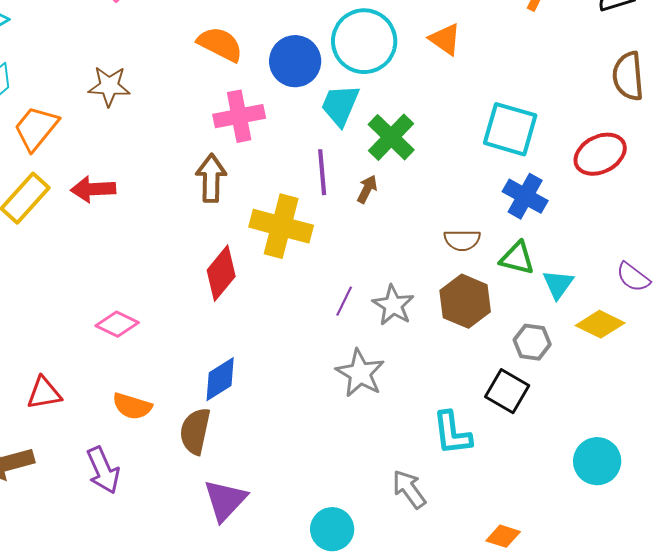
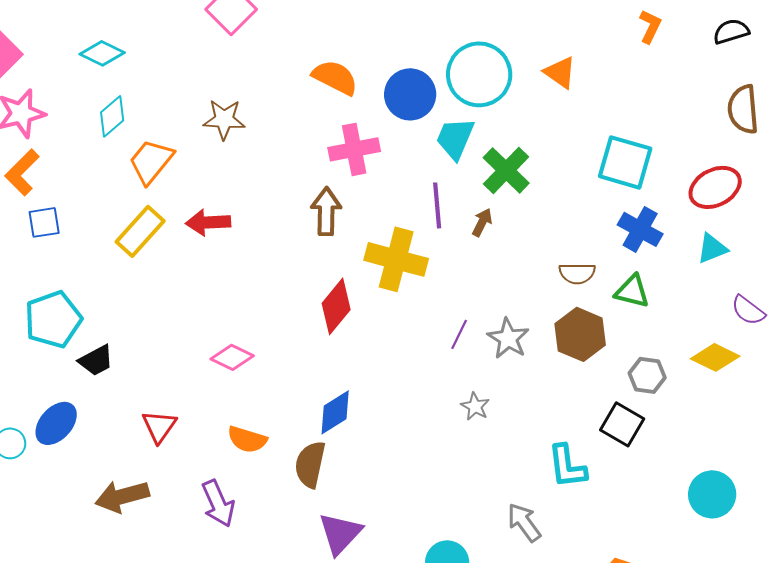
cyan triangle: (558, 284) -> (712, 248), moved, turned 32
gray star: (360, 373) -> (475, 406), size x0.6
red triangle: (44, 393) -> (159, 426), turned -45

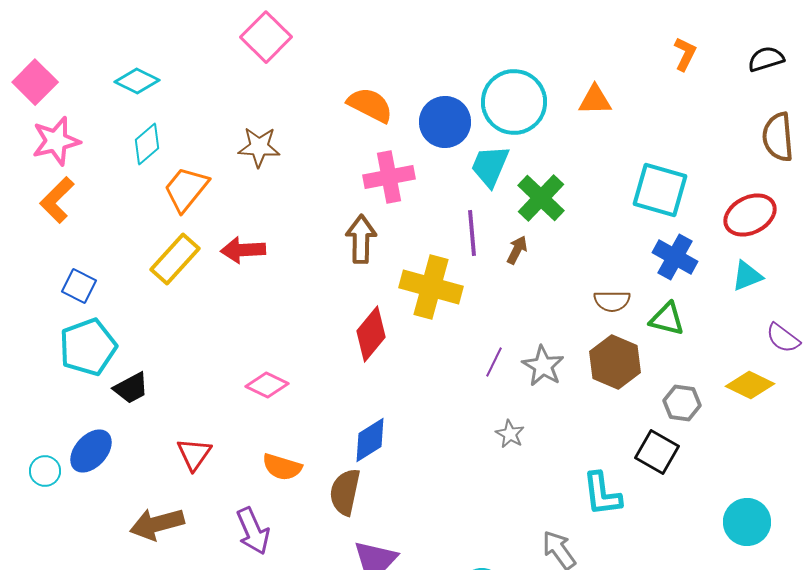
orange triangle: (560, 72) -> (595, 100), turned -36
blue square: (44, 222) -> (79, 286), moved, turned 36

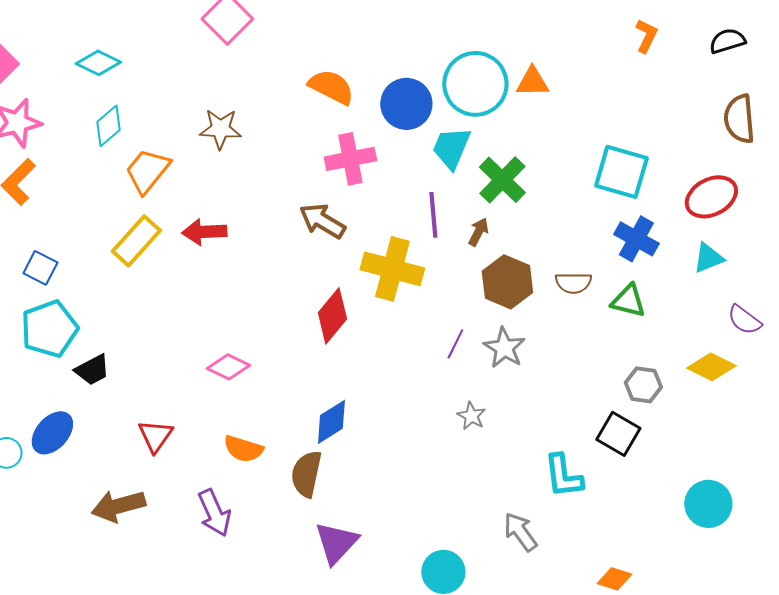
orange triangle: (595, 100) -> (532, 82), moved
brown arrow: (361, 239) -> (322, 221), turned -60
brown hexagon: (615, 362) -> (507, 282), moved

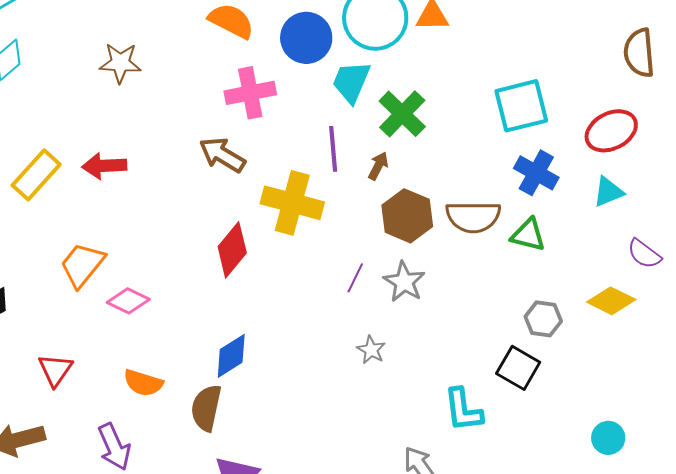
orange trapezoid: (147, 171) -> (82, 265), moved
cyan square: (621, 172) -> (521, 106), turned -30
brown semicircle: (573, 283) -> (473, 217), size x1.5
cyan circle: (708, 504) -> (608, 438), size x0.7

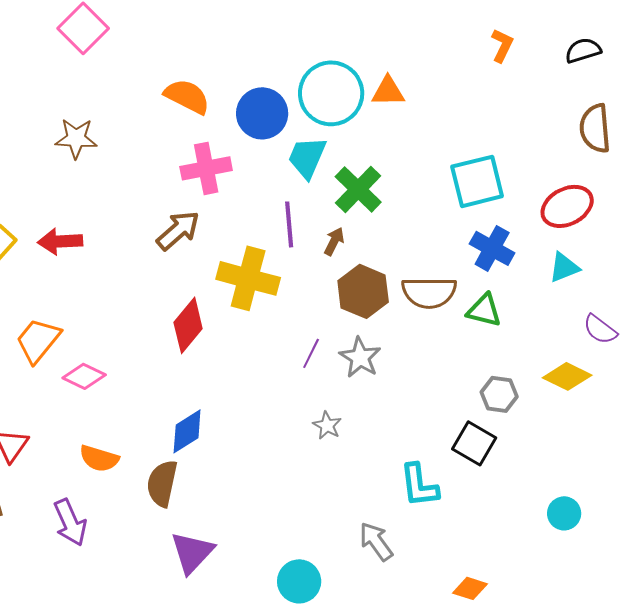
brown arrow: (222, 155) -> (178, 230), turned 108

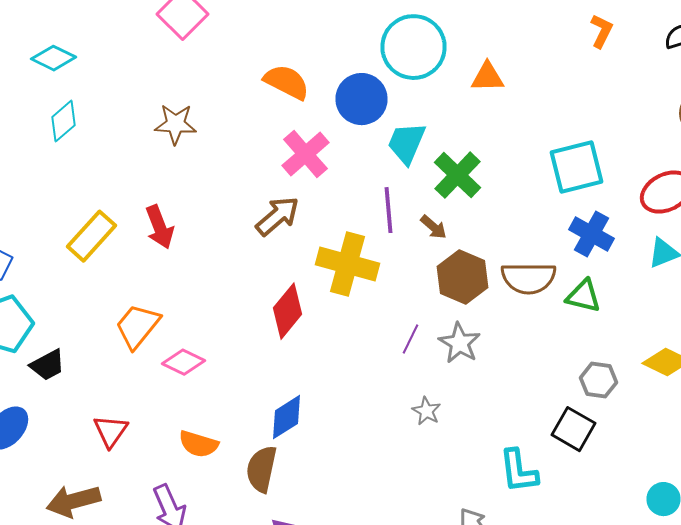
cyan circle: (331, 93) -> (414, 47), moved
pink cross: (206, 168) -> (306, 154), turned -30
red arrow: (60, 241) -> (160, 227), turned -108
brown arrow: (334, 241) -> (434, 227), turned 104

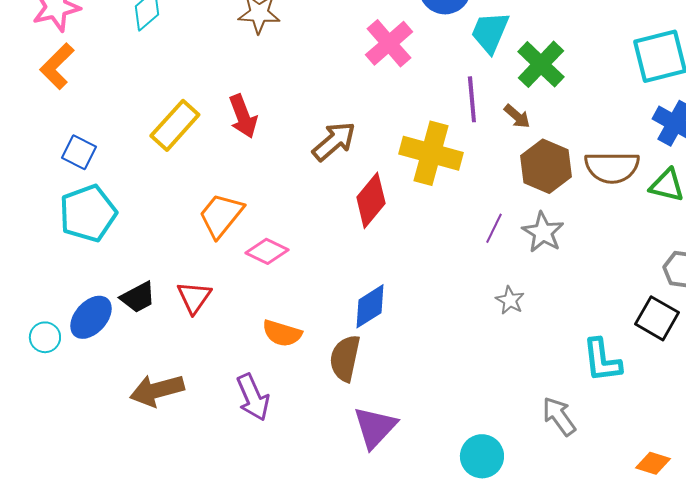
brown arrow: (278, 216) -> (334, 141), moved
black trapezoid: (48, 365) -> (138, 297), moved
red triangle: (110, 431) -> (194, 297), moved

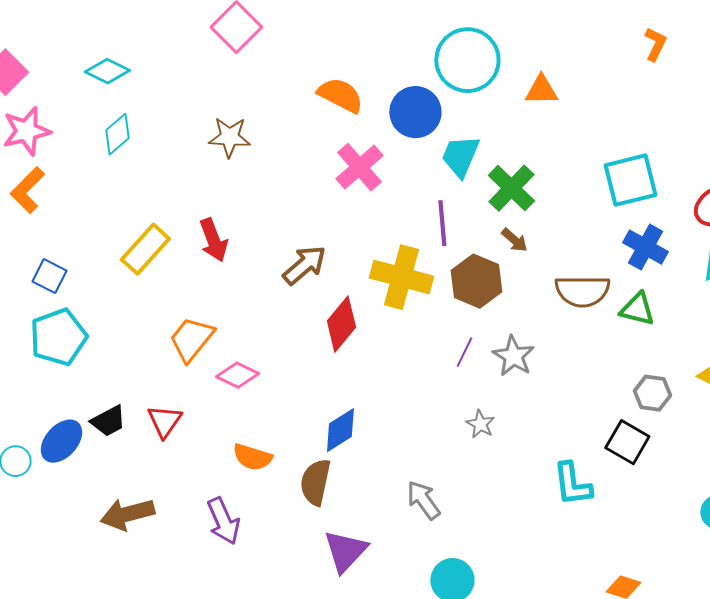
brown arrow: (517, 116) -> (514, 240), moved
brown hexagon: (546, 166) -> (476, 281), moved
gray arrow: (559, 416) -> (423, 500), moved

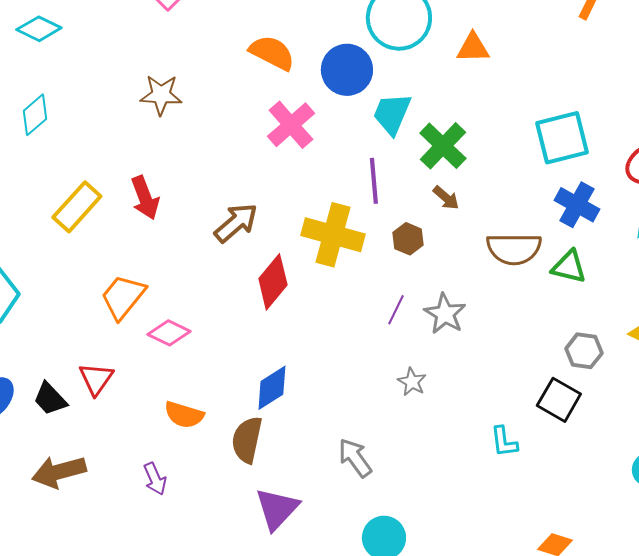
cyan diamond: (117, 134) -> (35, 115), moved
brown hexagon: (476, 281) -> (408, 239), size x0.6
black trapezoid: (108, 421) -> (50, 399), moved, turned 75
cyan L-shape: (572, 484) -> (504, 442), size x0.7
purple arrow: (223, 521) -> (155, 479), size x0.7

